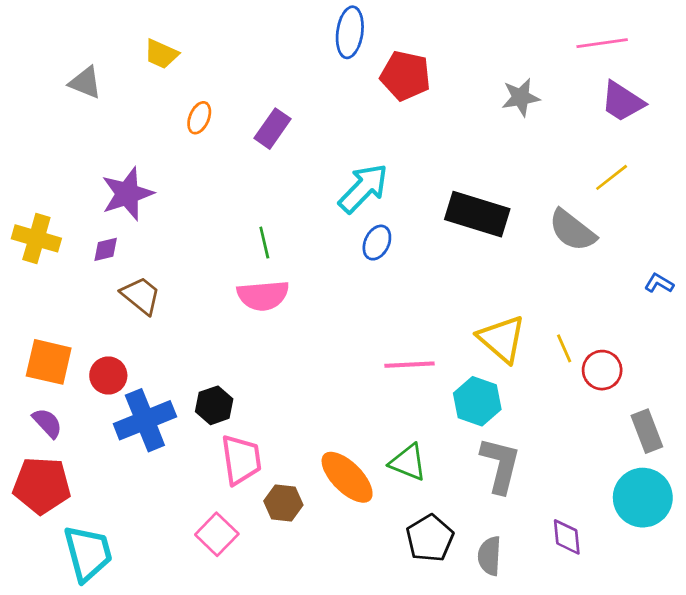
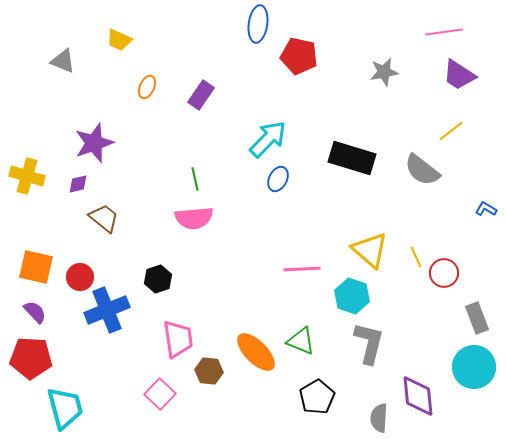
black hexagon: (214, 405) -> (158, 279), moved
purple diamond: (567, 537) -> (418, 396), size x1.5
gray semicircle: (490, 556) -> (379, 418), moved

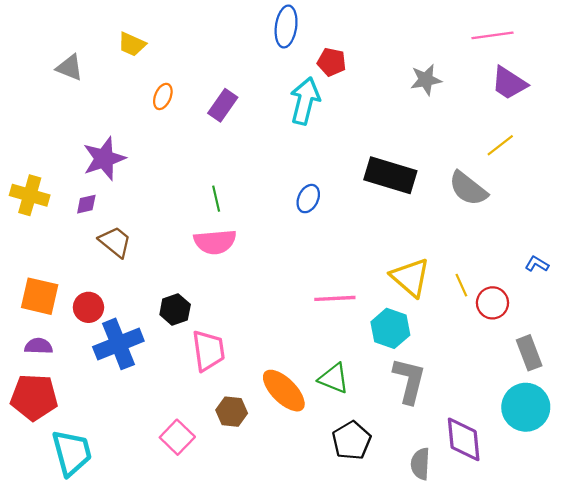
red pentagon: (299, 56) -> (332, 62), size x0.7
cyan arrow: (268, 139) -> (305, 101), moved, turned -30
blue L-shape: (486, 209) -> (537, 264), moved
purple semicircle: (35, 312) -> (39, 346), turned -45
pink trapezoid: (178, 339) -> (208, 351), moved

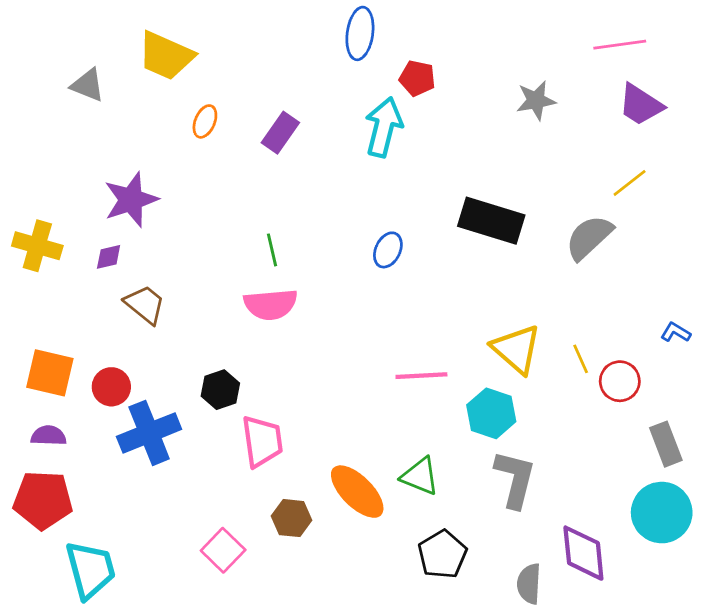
yellow trapezoid: (132, 44) -> (166, 56), size x1.6
gray semicircle: (468, 189) -> (589, 237), turned 99

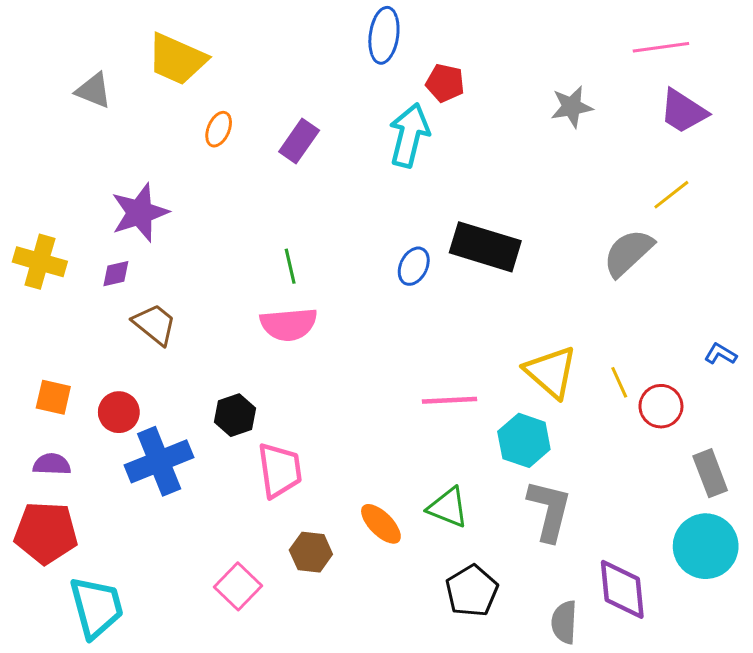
black rectangle: (491, 221) -> (485, 247), moved
orange square: (50, 373) -> (53, 397), size x0.7
orange ellipse: (357, 492) -> (381, 524), size x0.7

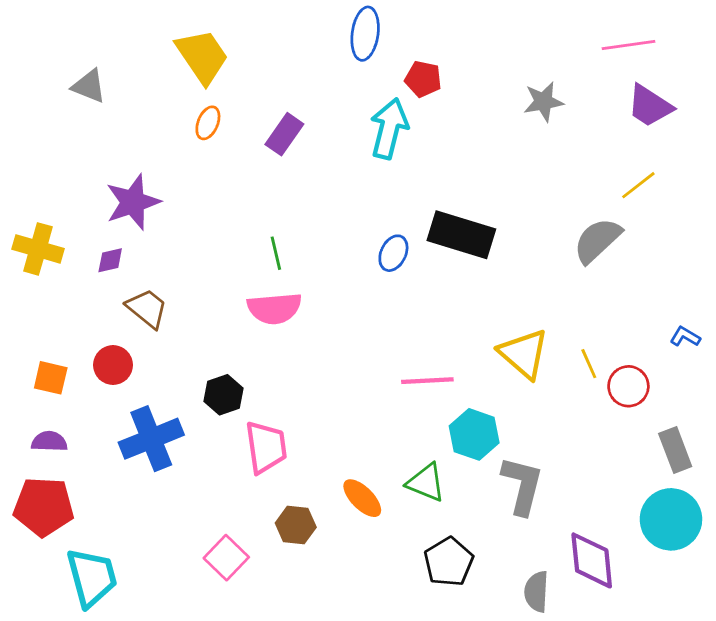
yellow trapezoid: (177, 59) -> (202, 56), moved, turned -148
red circle: (119, 412) -> (113, 365), moved
cyan hexagon: (524, 440) -> (474, 434), moved

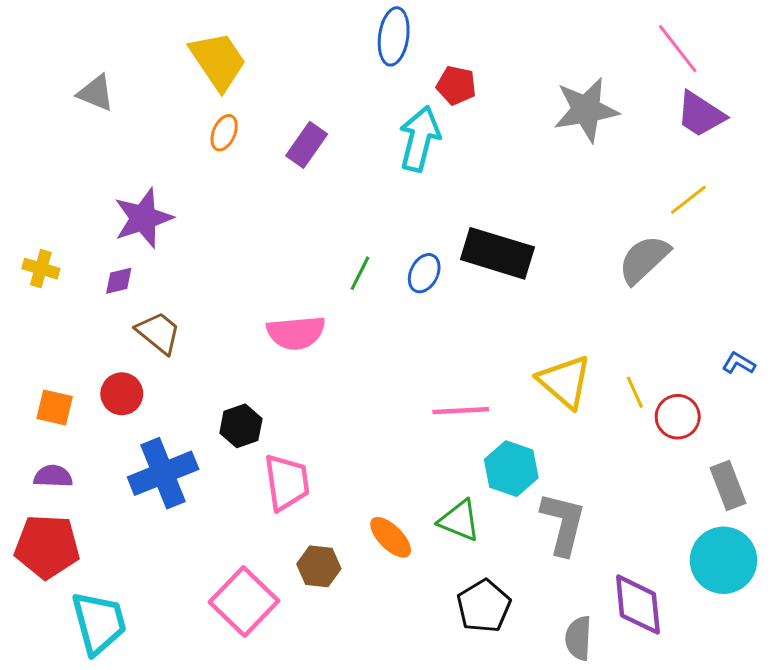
pink line: (628, 45) -> (678, 49), turned 60
gray star: (544, 102) -> (586, 110), size x1.5
yellow cross: (38, 249) -> (41, 269), size x0.7
green line: (276, 253) -> (360, 273), moved, turned 40
pink square: (226, 558) -> (244, 601), size x1.4

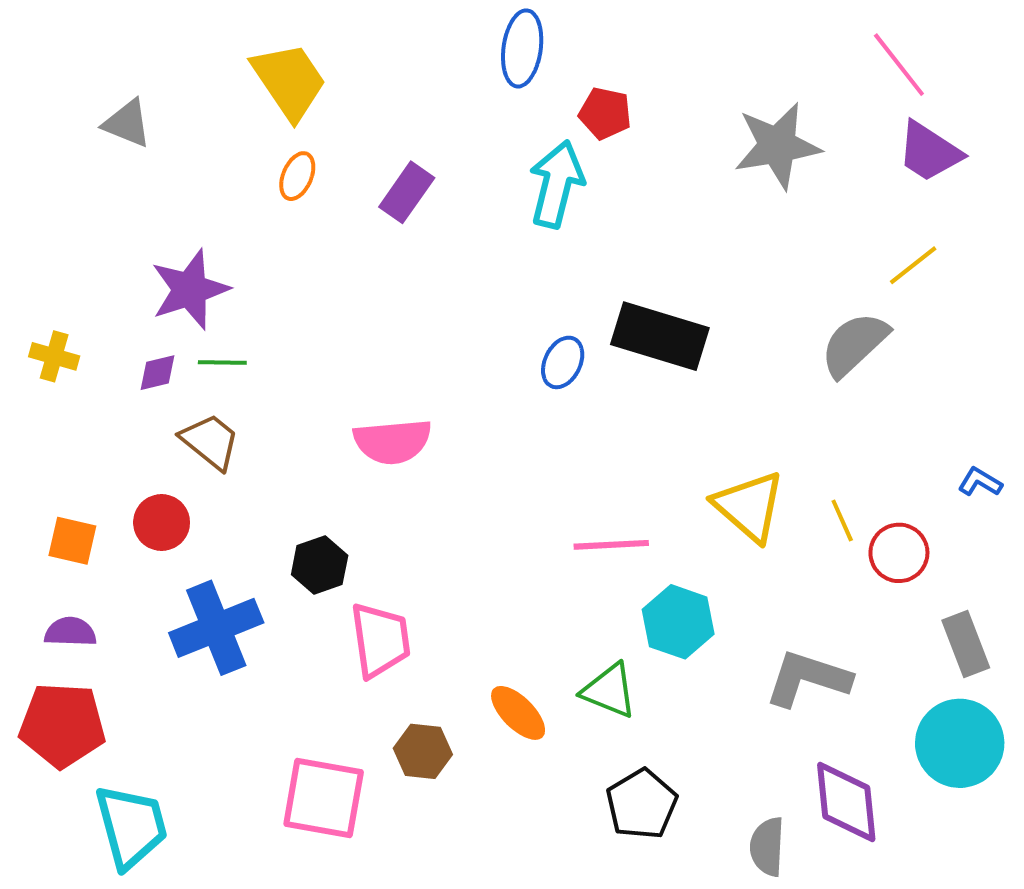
green line: (360, 273) -> (222, 362), moved, turned 64
gray L-shape: (563, 524) -> (808, 678), moved, turned -86
pink square: (244, 601) -> (324, 798), turned -34

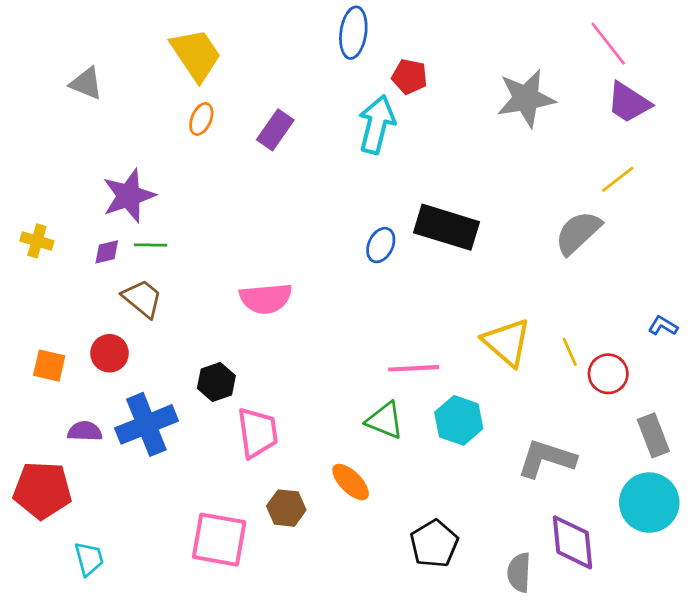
purple semicircle: (70, 632) -> (85, 431), moved
green triangle: (609, 691) -> (385, 420), moved
cyan trapezoid: (131, 826) -> (89, 559), size x0.6

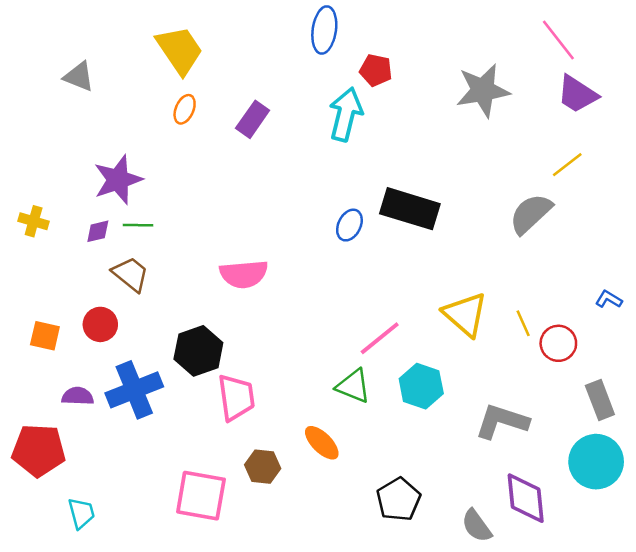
pink line: (414, 368) -> (380, 338), turned -36
black hexagon: (216, 382) -> (198, 351), size x1.4
gray semicircle: (519, 572) -> (477, 526), turned -39

